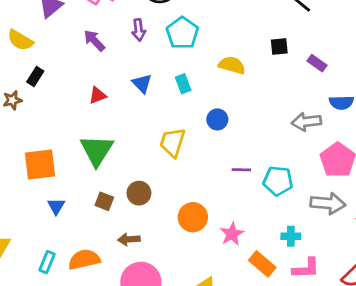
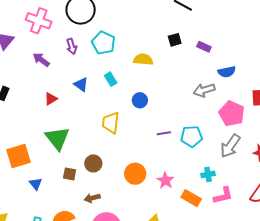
gray arrow: (328, 203) -> (230, 146), turned 130

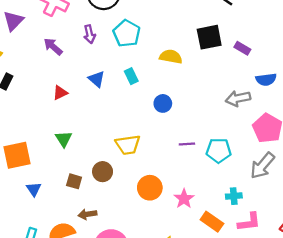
black square: (175, 40) -> (209, 37), size x1.6
yellow trapezoid: (111, 123) -> (128, 145), moved, turned -110
green triangle: (57, 138) -> (64, 139), size x0.6
brown arrow: (92, 198) -> (87, 214), moved

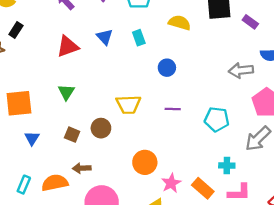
red triangle: (60, 93) -> (68, 46), size x1.5
purple line: (187, 144) -> (173, 109), moved
orange circle: (150, 188) -> (145, 162), moved
pink star: (184, 199) -> (171, 183), moved

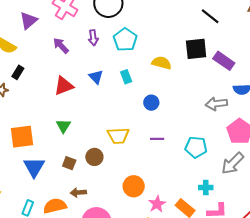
purple rectangle: (250, 22) -> (224, 61), size x1.5
blue triangle: (32, 138) -> (34, 167), size x1.6

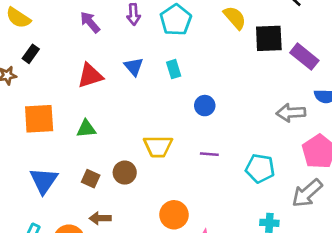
yellow semicircle: (162, 63) -> (235, 18), moved, turned 30
green triangle: (63, 126) -> (86, 129), turned 49
orange square: (22, 137) -> (39, 119), moved

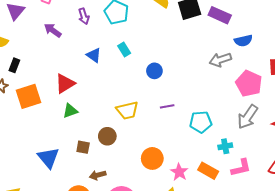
red triangle: (90, 76) -> (65, 84), moved
orange square: (39, 119) -> (28, 96), moved
cyan pentagon: (260, 168) -> (201, 122), moved

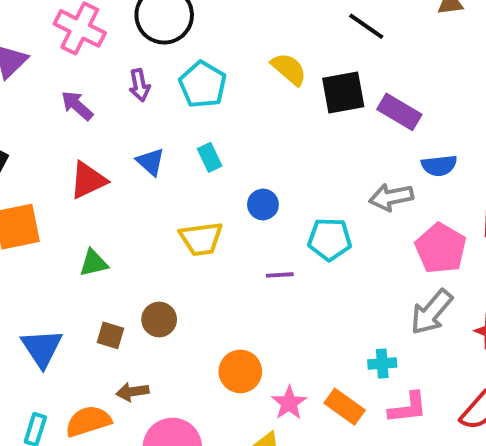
red triangle: (65, 84) -> (88, 180), moved
yellow trapezoid: (127, 110) -> (201, 239), moved
cyan pentagon: (201, 122) -> (330, 239), moved

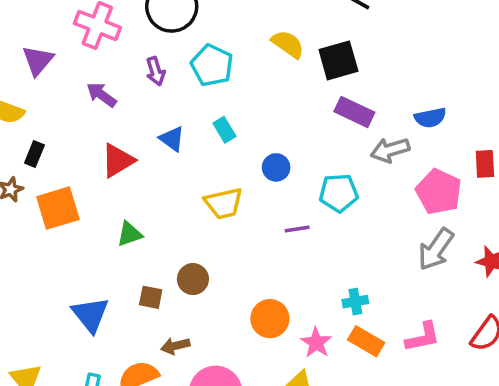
purple rectangle: (399, 112) -> (354, 112), moved
cyan cross: (382, 363) -> (355, 302), moved

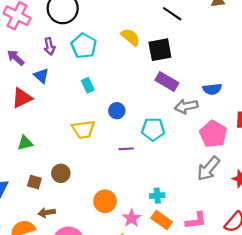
blue triangle: (172, 139) -> (41, 76), moved

